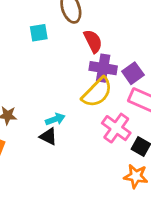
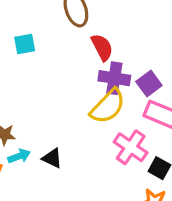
cyan square: (39, 33) -> (25, 44), moved
cyan arrow: (55, 119) -> (19, 156), moved

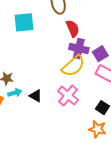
cyan square: (25, 44) -> (24, 22), size x1.5
pink cross: (131, 147) -> (68, 95), moved

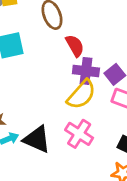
black triangle: (36, 96) -> (37, 139), size x1.6

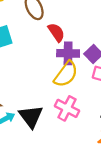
black triangle: (37, 139) -> (31, 116), turned 35

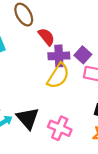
pink cross: (67, 108) -> (60, 128), moved

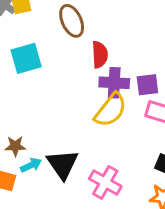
red semicircle: (46, 37) -> (100, 55), turned 30
purple square: (83, 55) -> (147, 85), turned 35

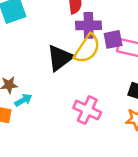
purple square: (147, 85) -> (113, 39), moved
black triangle: (63, 164) -> (60, 58), moved, turned 32

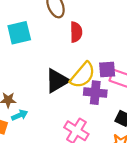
purple cross: (89, 25) -> (95, 93), moved

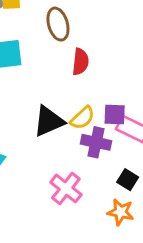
yellow semicircle: (83, 75) -> (82, 118), size x0.7

